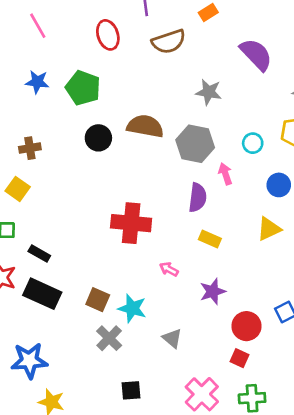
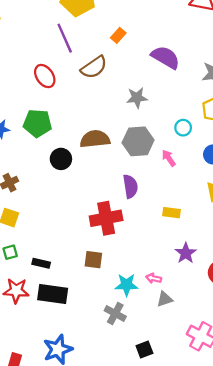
purple semicircle: (198, 198) -> (130, 186), moved
pink arrow: (169, 269) -> (154, 278), moved
brown square: (98, 300) -> (93, 260), moved
gray triangle: (172, 338) -> (165, 299), turned -42

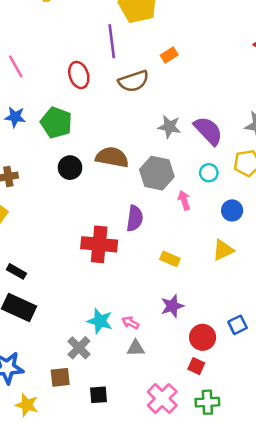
purple semicircle: (165, 57) -> (208, 131), moved
brown square: (93, 260) -> (60, 377), moved, turned -30

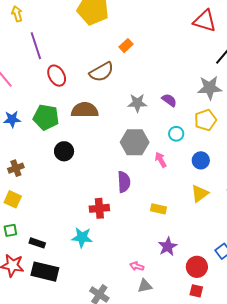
purple line: (112, 41) -> (36, 46), moved
purple semicircle: (208, 131) -> (169, 100), size x0.6
brown semicircle: (112, 157) -> (85, 110), moved
red cross: (99, 244) -> (99, 208), size x0.7
cyan star: (100, 321) -> (82, 237), moved

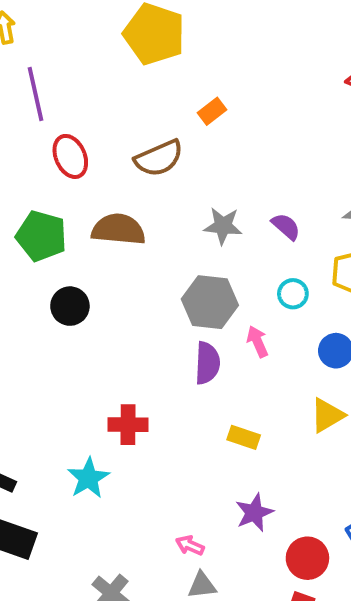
purple semicircle: (124, 182) -> (207, 363), moved
cyan star: (82, 237) -> (88, 478), turned 30

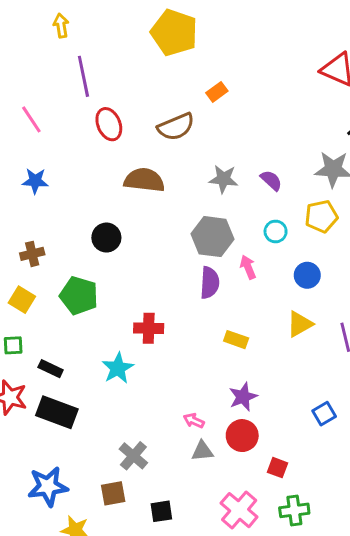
green pentagon: (41, 236) -> (79, 296), moved
red circle: (307, 558) -> (242, 436), moved

